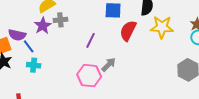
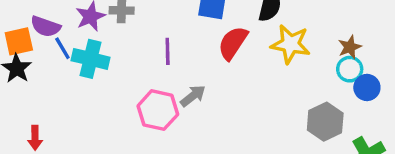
purple line: (90, 40) -> (168, 51), turned -35
cyan cross: (34, 65) -> (91, 59), moved, size x1.5

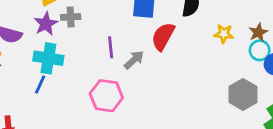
yellow star: (290, 44) -> (224, 34), moved, size x0.6
blue line: (62, 48) -> (40, 84), moved, turned 60
gray arrow: (193, 96) -> (134, 60), moved

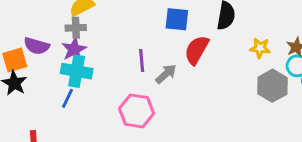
gray cross: (71, 17) -> (76, 28), moved
purple star: (46, 24) -> (74, 49), moved
gray hexagon: (243, 94) -> (272, 86), moved

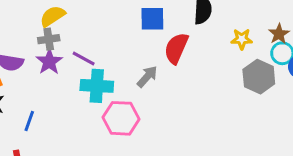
purple line: (142, 61) -> (84, 58), moved, turned -50
cyan cross: (77, 71) -> (97, 86), moved
blue line: (67, 98) -> (29, 121), moved

